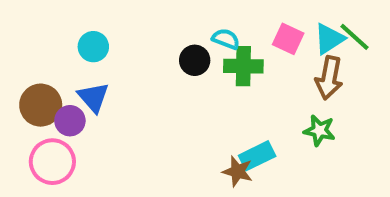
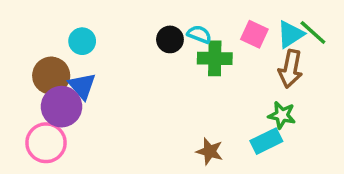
black circle: (195, 60) -> (170, 39), moved
brown circle: (41, 105) -> (51, 76), moved
purple circle: (70, 121) -> (61, 107), size x1.5
cyan rectangle: (257, 156) -> (266, 141), moved

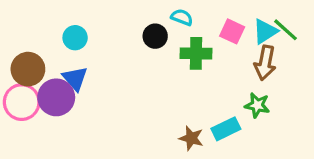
cyan semicircle: (199, 34) -> (182, 17), moved
brown circle: (51, 76) -> (28, 69), moved
cyan rectangle: (266, 141) -> (226, 129), moved
pink circle: (46, 143) -> (22, 102), moved

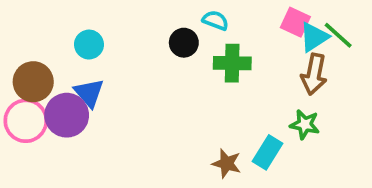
pink square: (232, 31) -> (295, 22), moved
cyan rectangle: (226, 129) -> (268, 152), turned -32

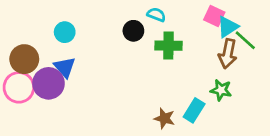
green line: (338, 35) -> (245, 40), moved

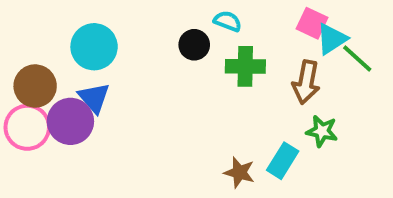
cyan circle: (65, 32) -> (94, 47), size x1.5
brown arrow: (228, 54) -> (306, 82), moved

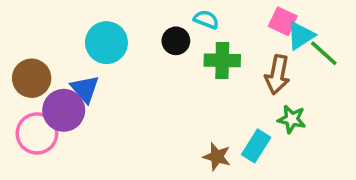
cyan circle: (94, 47) -> (106, 43), moved
pink circle: (27, 127) -> (37, 133), moved

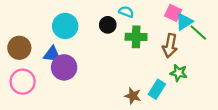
blue triangle: (85, 89) -> (52, 54), turned -42
purple circle: (64, 110) -> (64, 67), moved

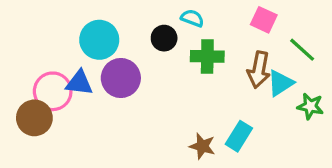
cyan triangle: (184, 22) -> (280, 83), moved
brown circle: (19, 48) -> (34, 118), moved
purple circle: (64, 67) -> (121, 78), moved
green star: (179, 73) -> (310, 106), moved
pink circle: (23, 82) -> (53, 91), moved

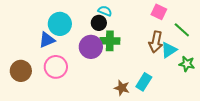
cyan semicircle: (192, 18) -> (105, 11), moved
green cross: (207, 56) -> (110, 41), moved
purple circle: (121, 78) -> (91, 47), moved
blue triangle: (79, 83) -> (47, 40), moved, turned -30
pink circle: (53, 91) -> (56, 67), moved

